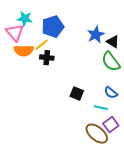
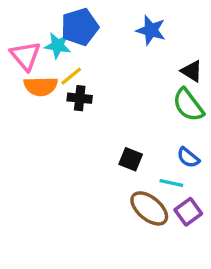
cyan star: (25, 19) -> (58, 46), moved
blue pentagon: (53, 27) -> (80, 27), moved
blue star: (96, 35) -> (151, 30), moved, turned -30
brown ellipse: (97, 134) -> (149, 208), moved

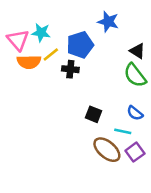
blue pentagon: (80, 27) -> (80, 45), moved
black cross: (80, 98) -> (70, 69), moved

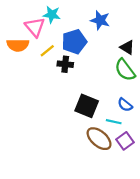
cyan star: (41, 33) -> (52, 15), moved
pink triangle: (18, 40) -> (35, 27), moved
orange semicircle: (29, 62) -> (18, 45), moved
black square: (94, 114) -> (87, 106), size x1.5

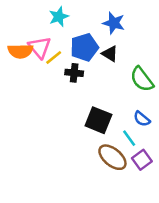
cyan star: (52, 15) -> (59, 17), turned -30
pink triangle: (35, 27) -> (40, 47), moved
black triangle: (127, 47) -> (110, 54), moved
cyan line: (114, 122) -> (129, 138), turned 42

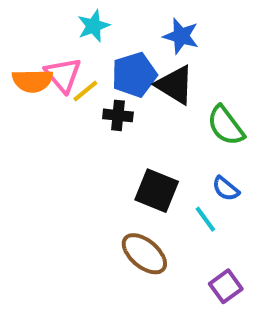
black triangle: (110, 54) -> (175, 85), size x1.5
brown ellipse: (112, 157) -> (144, 254), moved
purple square: (142, 160) -> (226, 286), moved

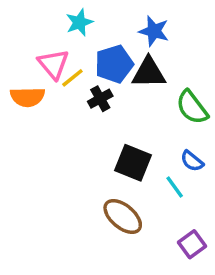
orange semicircle: (32, 81) -> (27, 97), moved
black triangle: (175, 85) -> (149, 73), turned -33
black cross: (118, 115) -> (100, 99), turned -35

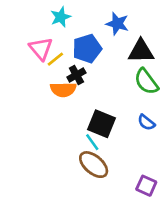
black triangle: (149, 73) -> (141, 51), moved
orange semicircle: (27, 97) -> (63, 89), moved
cyan line: (175, 187) -> (92, 142), moved
purple square: (192, 244) -> (146, 186), turned -30

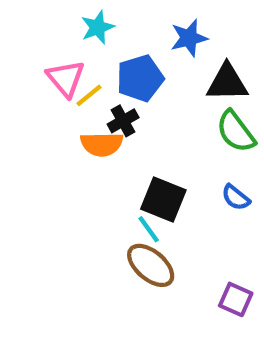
blue star: (117, 24) -> (189, 38), turned -30

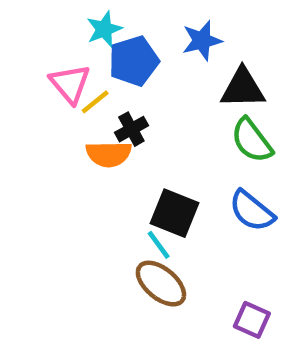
blue pentagon: (140, 78) -> (134, 61), moved
blue semicircle: (236, 197) -> (252, 211), size x1.5

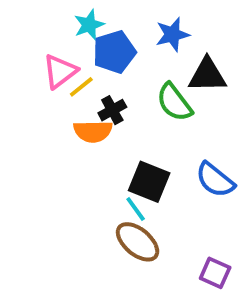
pink triangle: (70, 84) -> (60, 71), turned 33
green semicircle: (252, 140) -> (174, 102), moved

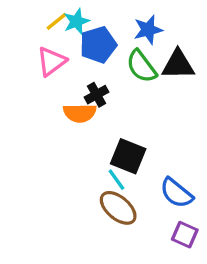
yellow line: (81, 87) -> (56, 21), moved
green semicircle: (174, 102) -> (141, 66), moved
blue semicircle: (215, 180) -> (176, 193), moved

